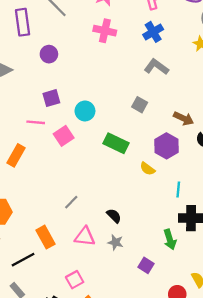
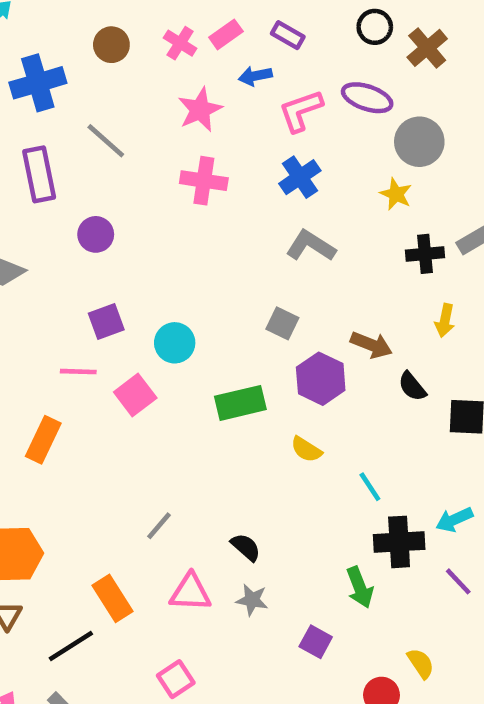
green rectangle: (116, 143) -> (240, 403), turned -35
purple hexagon: (166, 146) -> (321, 379), moved
cyan line: (178, 189) -> (370, 487), turned -35

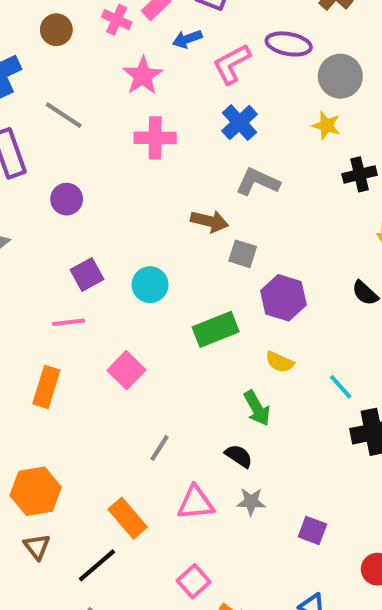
brown arrow: (371, 345) -> (209, 221), moved
pink square: (135, 395) -> (126, 370), moved
green arrow: (360, 587) -> (257, 408), moved

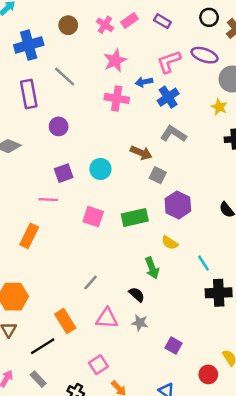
blue arrow: (187, 39) -> (144, 82), moved
cyan circle: (150, 285) -> (100, 169), moved
pink square: (126, 370) -> (93, 217), moved, turned -35

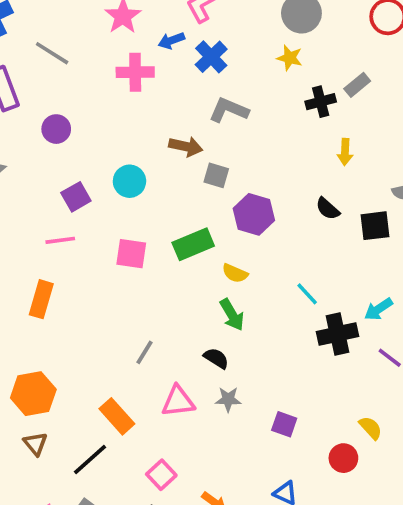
yellow semicircle: (170, 243) -> (235, 273), moved
pink square: (98, 365) -> (161, 475), moved

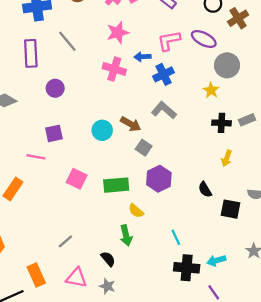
cyan circle: (129, 181) -> (102, 130), moved

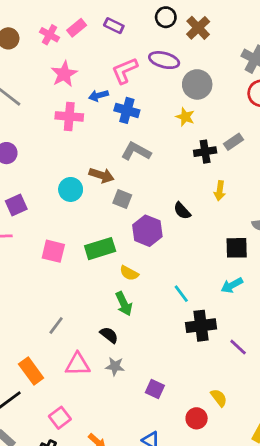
blue cross: (164, 74) -> (127, 110), turned -36
black semicircle: (205, 190) -> (182, 211), moved
cyan arrow: (216, 261) -> (232, 285), moved

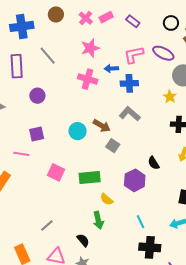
blue cross: (127, 110) -> (129, 83), turned -30
purple hexagon: (147, 231) -> (135, 180), moved

